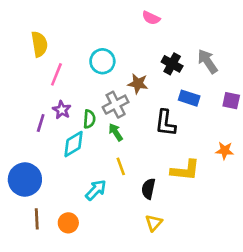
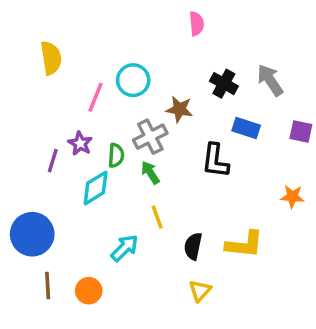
pink semicircle: (151, 18) -> (196, 24), turned -120
pink line: (56, 74) -> (96, 97), moved
yellow L-shape: (185, 170) -> (244, 244), moved

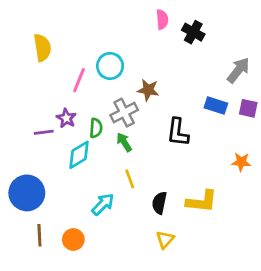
gray arrow: (270, 80) -> (238, 70), moved, turned 72
black cross: (224, 84) -> (193, 32), moved
blue rectangle: (246, 128) -> (216, 105), moved
purple line: (53, 161) -> (44, 132), turned 66

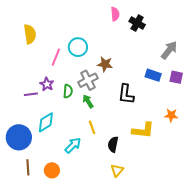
cyan diamond: (79, 155) -> (46, 122), moved
yellow L-shape: (202, 201) -> (143, 130), moved

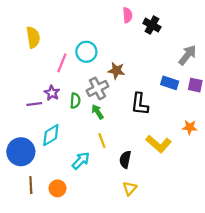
yellow L-shape: (143, 130) -> (159, 144), turned 35

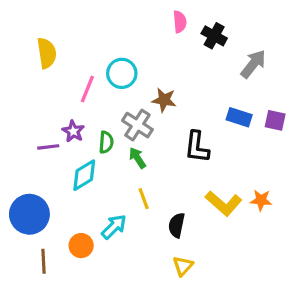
gray arrow: (187, 55) -> (253, 64), moved
gray cross: (97, 88) -> (137, 125), turned -30
orange star: (190, 127) -> (261, 200), moved
cyan diamond: (51, 135) -> (84, 175), moved
orange circle: (58, 188) -> (81, 246), moved

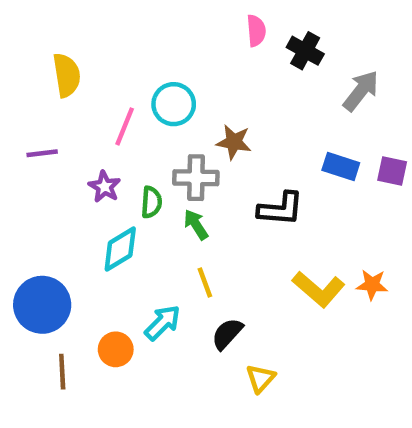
gray cross: (137, 125) -> (196, 178), turned -32
purple line: (48, 147) -> (42, 153), moved
black L-shape: (197, 147) -> (281, 209), turned -92
black semicircle: (177, 225) -> (227, 334), moved, turned 30

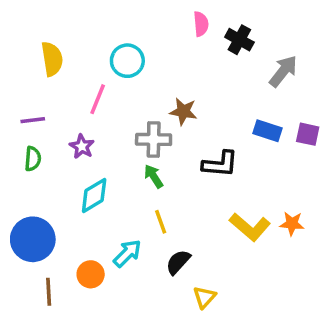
cyan circle: (174, 104) -> (127, 61), moved
green semicircle: (151, 202) -> (33, 159), moved

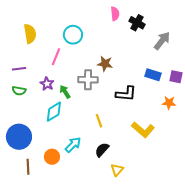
green semicircle: (33, 159) -> (19, 91), turned 96
green arrow: (154, 176) -> (65, 92), moved
yellow line: (161, 222) -> (99, 121), moved
orange star: (292, 224) -> (169, 103), moved

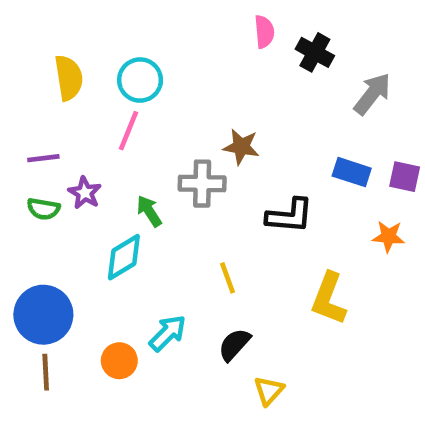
cyan circle: (73, 35) -> (140, 80), moved
purple star: (47, 84) -> (85, 193), moved
yellow L-shape: (143, 130) -> (329, 299), turned 70
brown line: (28, 167) -> (46, 372), moved

